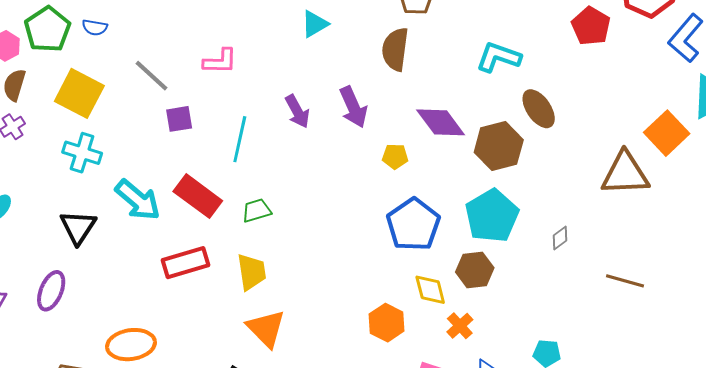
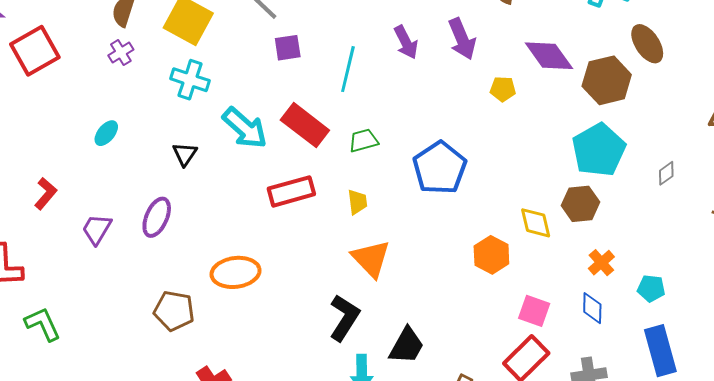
blue pentagon: (413, 225) -> (440, 168), moved
black triangle: (78, 227) -> (185, 154), size x0.7
yellow trapezoid: (252, 272) -> (357, 202), size x0.7
orange cross: (460, 326) -> (601, 263), moved

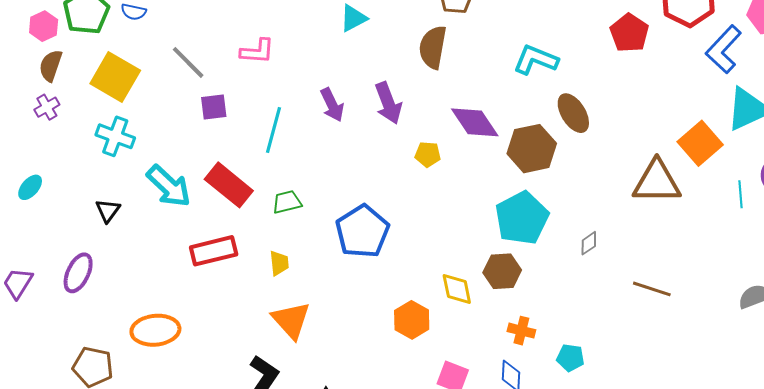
orange cross: (601, 263) -> (521, 331), turned -36

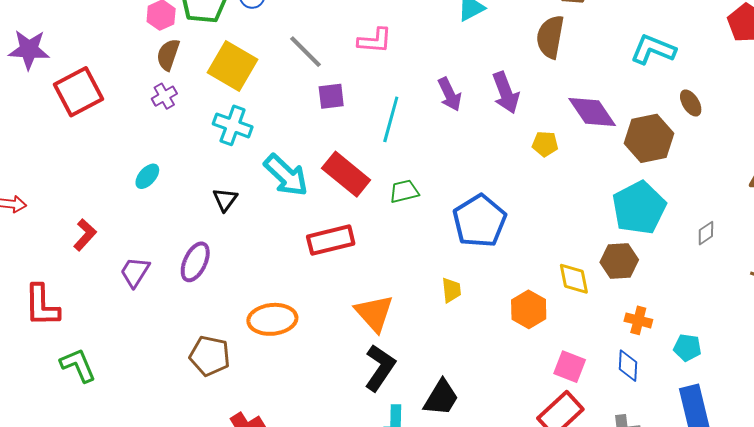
brown ellipse: (573, 113) -> (691, 103), size x0.7
yellow trapezoid: (279, 263) -> (451, 290), moved
orange triangle: (291, 320) -> (374, 313), moved

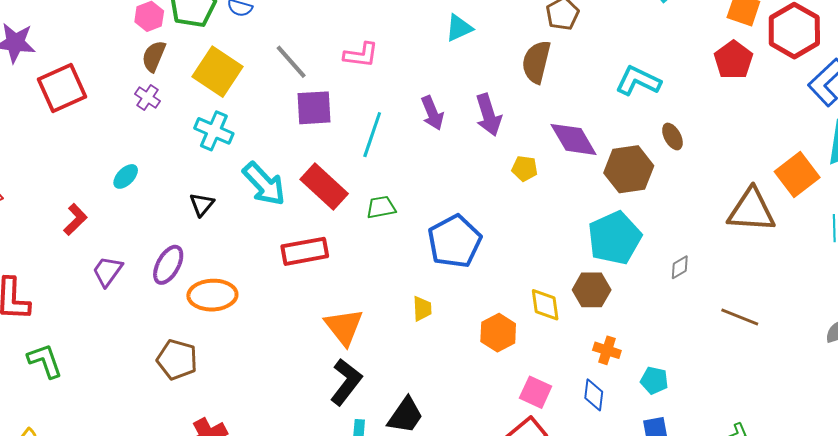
purple cross: (164, 96) -> (147, 98), turned -30
purple square: (331, 96) -> (314, 108), size x1.4
red L-shape: (85, 235) -> (75, 220), moved
orange ellipse: (272, 319) -> (212, 295), moved

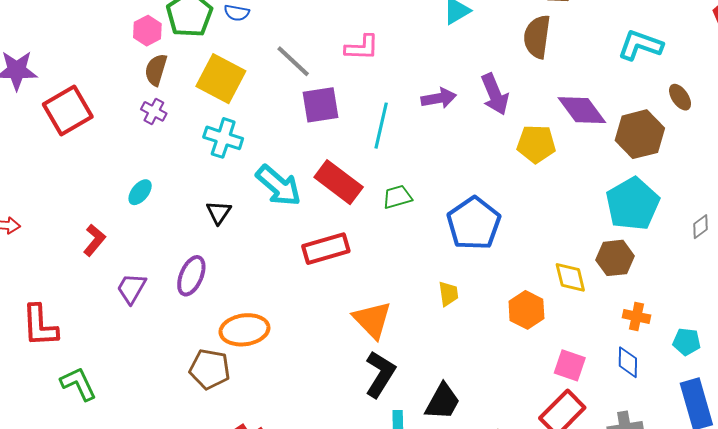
purple arrow: (432, 113) -> (439, 98), turned -72
yellow pentagon: (525, 168) -> (536, 144), size x1.5
orange ellipse: (212, 295) -> (244, 330), moved

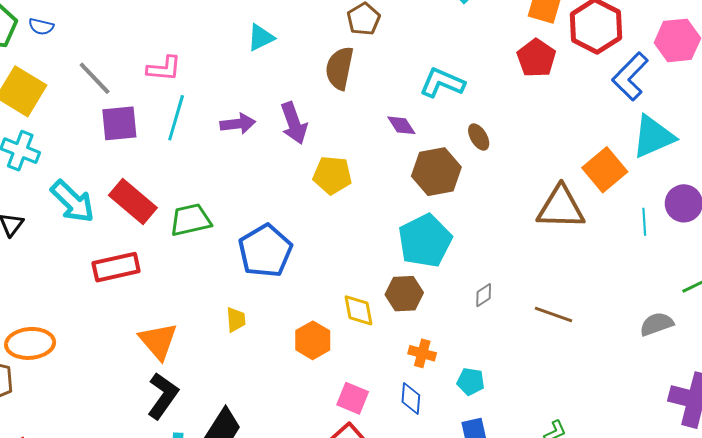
purple diamond: (582, 110) -> (401, 125), moved, size x0.6
cyan line: (381, 126) -> (176, 118), moved
green trapezoid: (397, 197) -> (190, 220), size x1.4
gray diamond: (700, 227) -> (484, 295), moved

